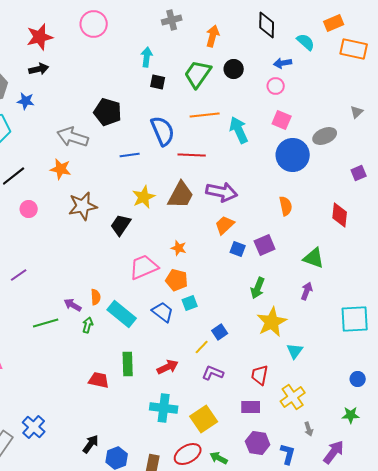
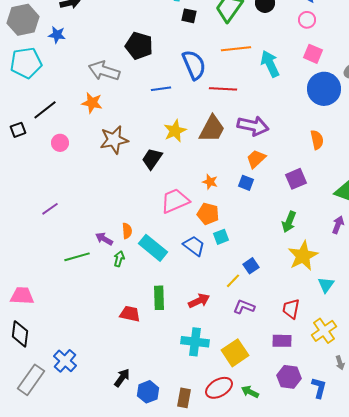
blue square: (238, 249) -> (246, 183), moved

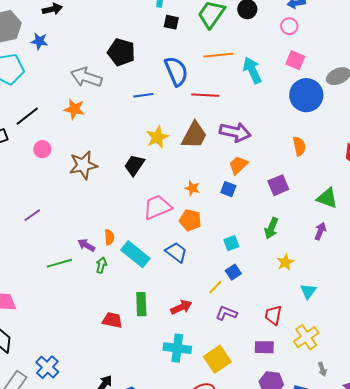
brown star: (114, 140) -> (83, 165), moved
cyan square: (221, 237) -> (231, 243), moved
yellow star: (303, 256) -> (285, 262), size x0.6

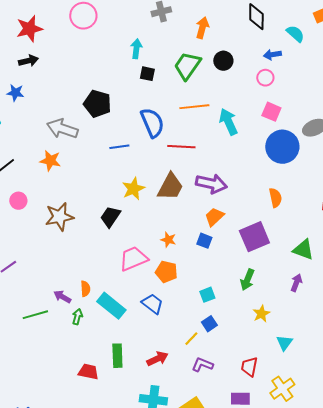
purple square: (278, 185) -> (254, 237), size x1.4

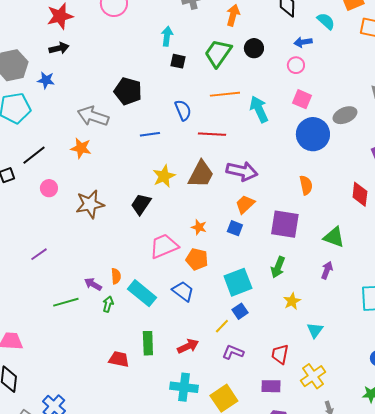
blue semicircle: (152, 123) -> (183, 110), size x0.7
purple square: (254, 237) -> (285, 224), turned 32
cyan square: (207, 295) -> (238, 282), size x1.8

